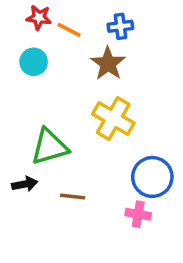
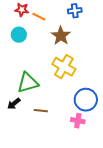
blue cross: (120, 26) -> (75, 11), moved
black arrow: (25, 184) -> (14, 104), turned 152

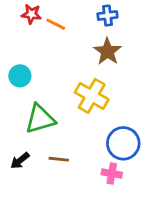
cyan circle: (19, 35) -> (20, 76), moved
brown star: (61, 36) -> (107, 51), moved
black arrow: (14, 104) -> (20, 161), moved

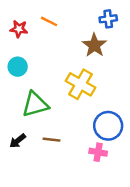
red star: (31, 14) -> (19, 29), moved
blue cross: (107, 16) -> (108, 19), moved

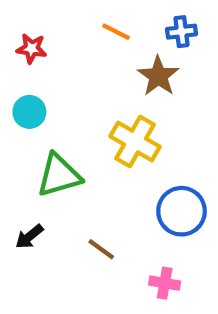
orange line: (49, 21) -> (116, 32), moved
brown line: (52, 140) -> (101, 249), moved, turned 30
pink cross: (98, 152) -> (165, 283), moved

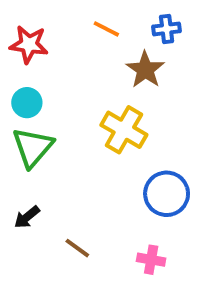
red star: (31, 49) -> (29, 44), size x1.4
green triangle: (59, 175) -> (33, 147), moved, turned -33
brown line: (101, 249) -> (77, 248), moved

